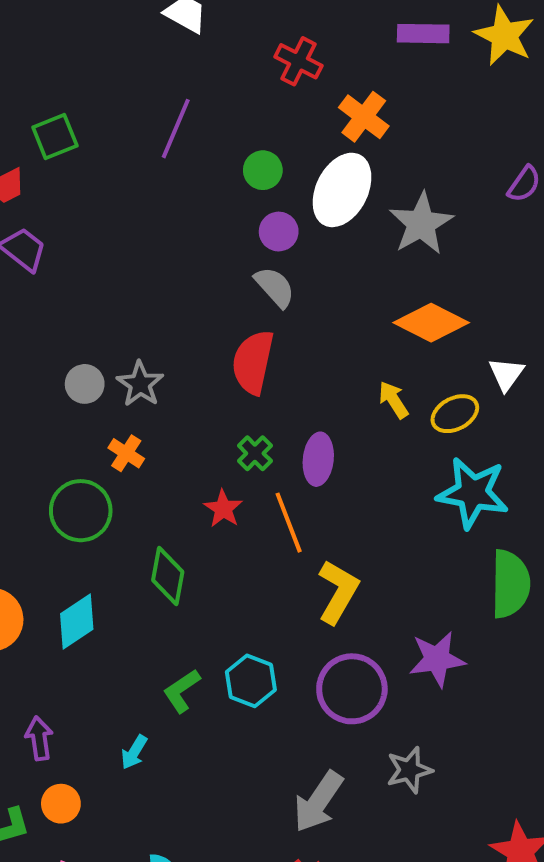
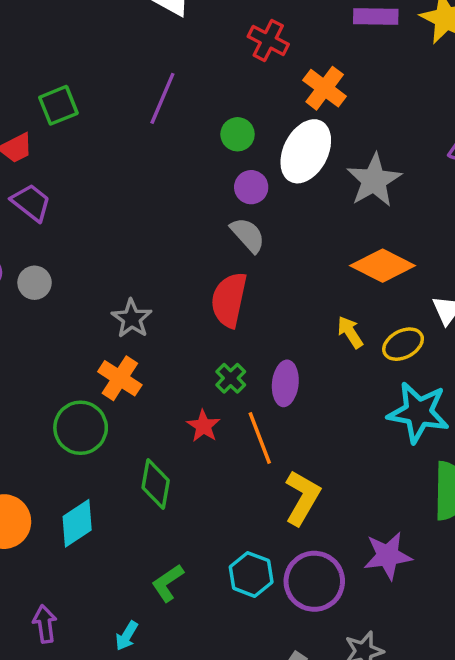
gray circle: (85, 384) -> (35, 283), moved
orange cross: (126, 453) -> (120, 378), size x1.4
cyan hexagon: (251, 681) -> (251, 574), moved

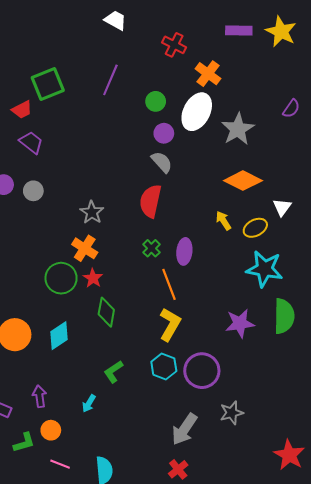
green square: (58, 105) -> (48, 84), size x1.4
red star: (203, 426) -> (93, 278), moved
yellow L-shape: (302, 498) -> (170, 324), moved
purple star: (388, 556) -> (240, 323), moved

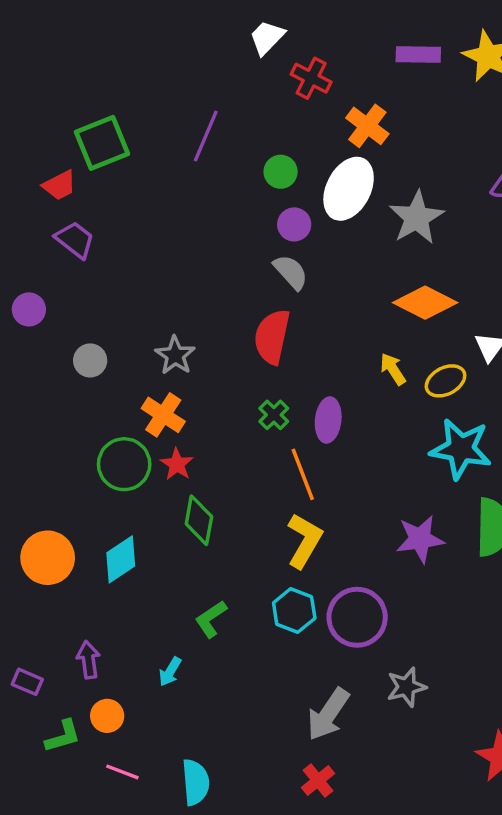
white trapezoid: (116, 20) -> (267, 37), moved, turned -75
gray circle: (33, 191) -> (90, 360), moved

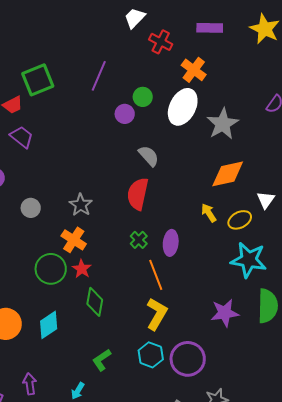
purple rectangle: (418, 54) -> (210, 28), moved
purple circle: (294, 224) -> (125, 114), moved
orange diamond: (425, 303) -> (228, 174), turned -39

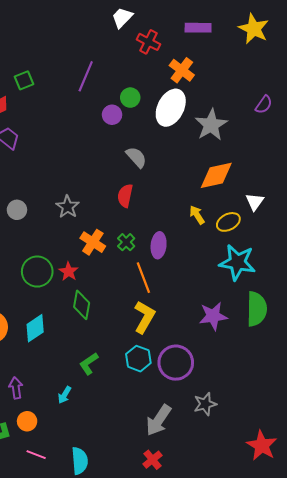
green square: (38, 80) -> (24, 80), size x0.6
red semicircle: (138, 194) -> (125, 196), size x0.7
orange cross: (74, 240) -> (93, 242), moved

